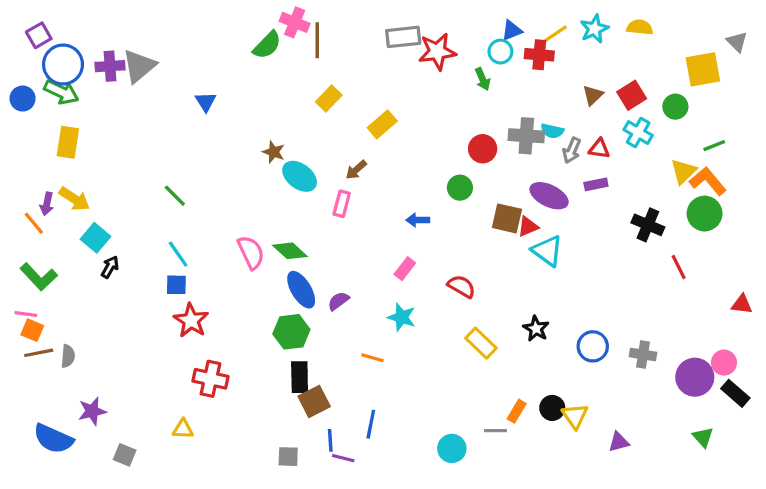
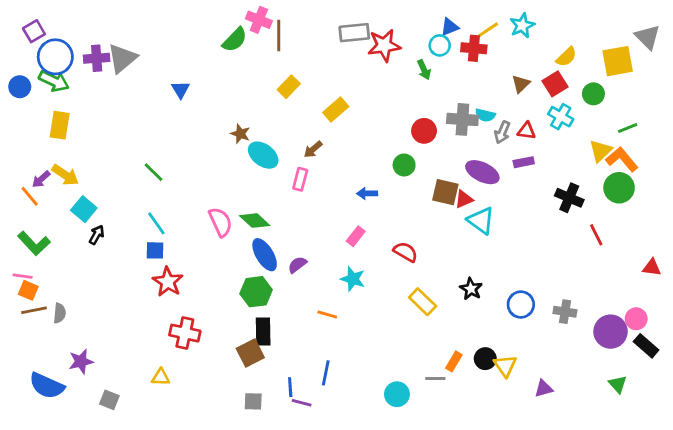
yellow semicircle: (640, 27) -> (566, 57), moved, turned 130
gray triangle: (737, 42) -> (648, 37), size x1.4
purple arrow: (47, 204) -> (41, 179), turned 36
brown square: (314, 401) -> (250, 353), moved

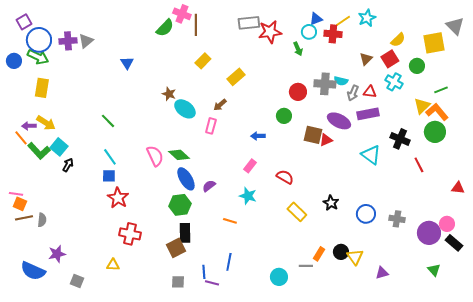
gray triangle: (122, 58) -> (86, 41), size x0.7
purple rectangle: (524, 162) -> (368, 114), size x1.5
purple arrow: (41, 179) -> (29, 126), turned 40
cyan triangle: (481, 221) -> (371, 155), moved
green L-shape: (34, 243) -> (39, 151), moved

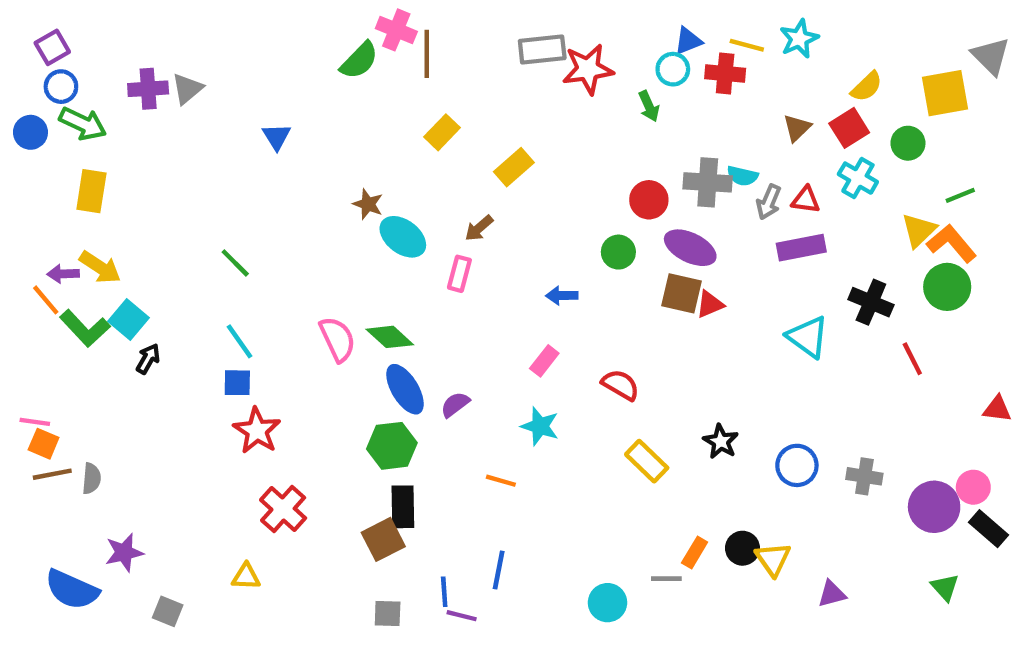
yellow line: (343, 21) -> (747, 45), turned 49
blue circle: (39, 40) -> (61, 87), moved, size x0.6
purple ellipse: (339, 121) -> (690, 248), moved
red cross: (130, 234) -> (283, 509), turned 30

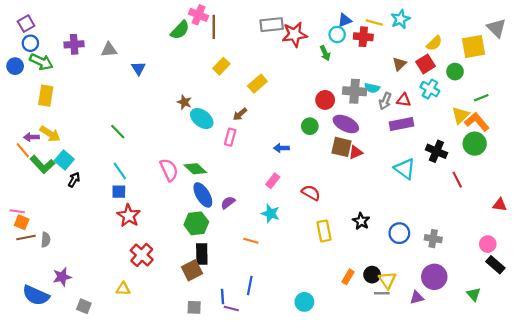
gray triangle: (187, 89) -> (109, 50), moved, turned 35
yellow rectangle: (647, 461) -> (324, 231), turned 35
purple circle: (934, 507) -> (434, 277), moved
gray line: (666, 579) -> (382, 293), moved

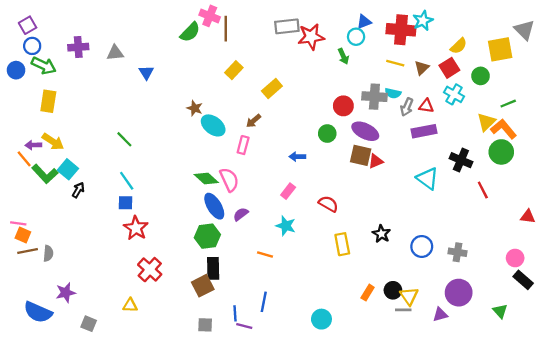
yellow line: (374, 22) -> (395, 63), moved
red cross: (363, 37) -> (401, 30), moved, size x1.4
pink semicircle: (169, 170) -> (229, 180), moved

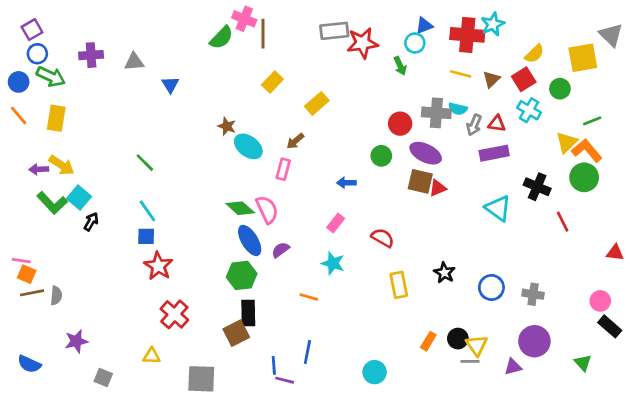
orange line: (24, 159) -> (19, 116), moved
blue semicircle: (38, 312) -> (29, 364), moved, size x0.7
gray square: (205, 325) -> (201, 379), moved, size x1.6

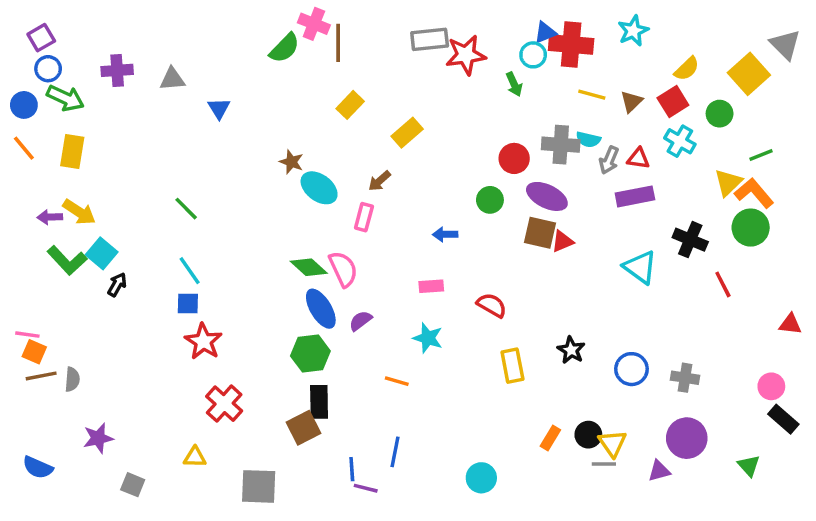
red cross: (467, 35) -> (571, 45), moved
yellow square: (583, 58) -> (749, 74), turned -32
pink rectangle: (336, 223) -> (431, 286), turned 48

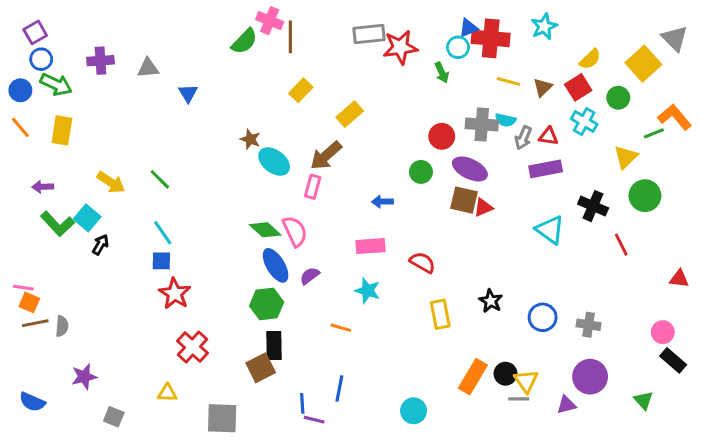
brown arrow: (379, 181) -> (326, 156), size x1.6
orange L-shape: (754, 193) -> (675, 117), moved
yellow arrow: (79, 212) -> (111, 182), moved
pink rectangle: (431, 286) -> (370, 246), size x1.4
orange rectangle: (550, 438) -> (473, 377), size x1.6

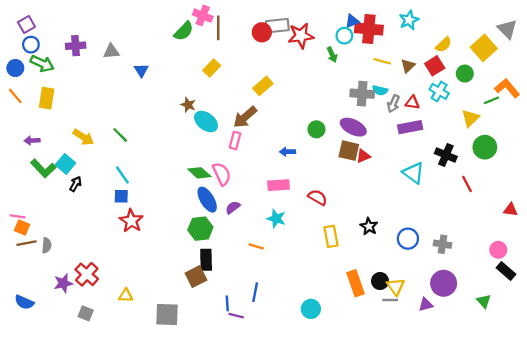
yellow rectangle: (301, 90) -> (212, 68), moved
red circle: (442, 136) -> (262, 32), moved
red cross: (192, 347) -> (87, 274), moved
orange rectangle: (473, 377) -> (355, 283), turned -50

